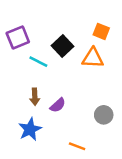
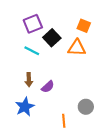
purple square: (18, 37) -> (33, 24), moved
gray circle: (104, 115) -> (86, 107), moved
orange line: (77, 146) -> (64, 121), turned 64

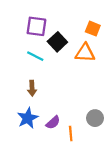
purple square: (33, 24) -> (36, 26), turned 30
purple semicircle: (48, 87) -> (53, 123), moved

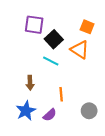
orange triangle: (85, 53) -> (80, 50), turned 30
cyan line: (35, 56) -> (51, 61), moved
orange line: (71, 134) -> (61, 94), moved

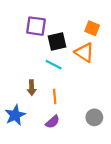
black square: (54, 39) -> (57, 41), turned 30
orange line: (61, 94) -> (55, 96), moved
blue star: (26, 111) -> (15, 115), moved

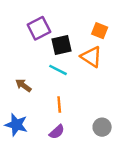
purple square: (36, 26) -> (39, 28), turned -35
brown arrow: (32, 88) -> (23, 85), moved, turned 128
blue star: (15, 115) -> (16, 125), turned -30

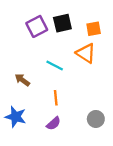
orange square: (100, 31) -> (94, 29), turned -32
black square: (62, 45) -> (62, 23), moved

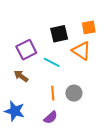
black square: (62, 23) -> (59, 34), moved
purple square: (37, 26) -> (26, 50), moved
gray circle: (96, 119) -> (74, 93), moved

